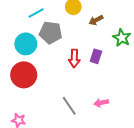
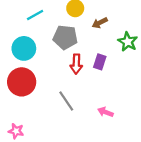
gray pentagon: (51, 33) -> (65, 37), moved
pink arrow: (101, 103) -> (105, 112), turned 32
gray line: (69, 106) -> (66, 101), moved

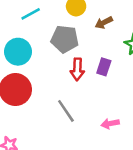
pink arrow: (105, 112) -> (110, 124), turned -32

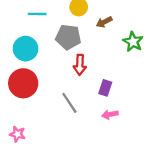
cyan line: (31, 14) -> (37, 14), turned 30
purple rectangle: (104, 67) -> (105, 88), moved

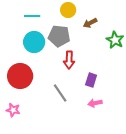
cyan circle: (26, 49) -> (34, 42), moved
pink star: (17, 134) -> (13, 110), moved

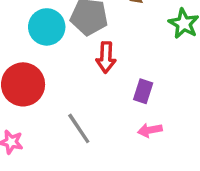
gray line: (60, 93) -> (79, 128), moved

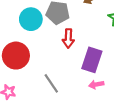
purple rectangle: (143, 91) -> (92, 60), size x1.6

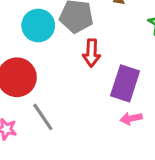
gray line: (51, 83) -> (43, 117), moved

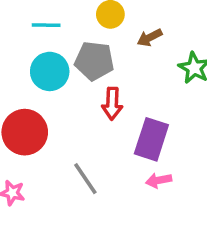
gray line: (43, 117) -> (85, 179), moved

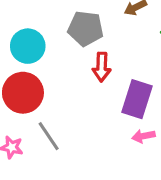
cyan circle: (50, 71) -> (28, 46), moved
gray line: (85, 179) -> (49, 136), moved

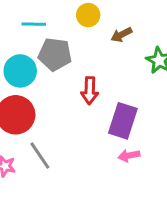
gray pentagon: (86, 28) -> (55, 54), moved

